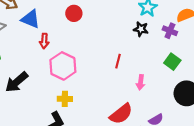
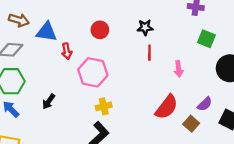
red circle: (74, 13) -> (100, 30), moved
black star: (141, 29) -> (145, 27), moved
black arrow: (17, 82) -> (49, 101), size x0.6

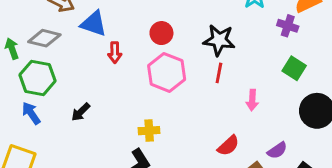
black star: (145, 27) -> (219, 40), size x1.5
pink hexagon: (93, 72) -> (167, 72), moved
red semicircle: (167, 107) -> (228, 146), size x0.7

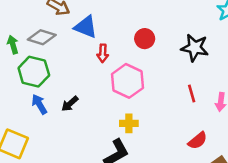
pink hexagon: (167, 72) -> (128, 81), moved
red line: (219, 73) -> (192, 93), moved, turned -30
blue arrow: (31, 113) -> (39, 104), moved

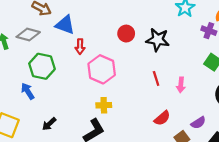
red circle: (145, 39) -> (126, 34), moved
green hexagon: (34, 72) -> (42, 66), moved
black arrow: (70, 104) -> (49, 124), moved

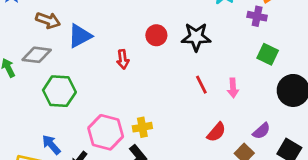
blue triangle: (65, 25) -> (80, 36), turned -40
red arrow: (80, 47) -> (123, 59), moved
pink hexagon: (102, 69) -> (106, 132), moved
blue arrow: (28, 91) -> (51, 145), moved

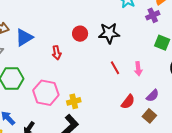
purple cross: (257, 16) -> (153, 15), turned -32
purple semicircle: (261, 131) -> (153, 96), moved
pink hexagon: (106, 132) -> (46, 93), moved

